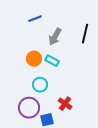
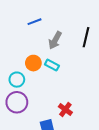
cyan circle: (40, 85) -> (17, 80), moved
purple circle: (29, 108) -> (17, 102), moved

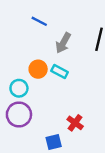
blue line: (34, 22) -> (39, 21), turned 48

